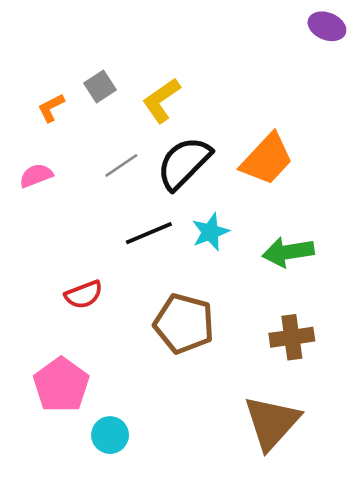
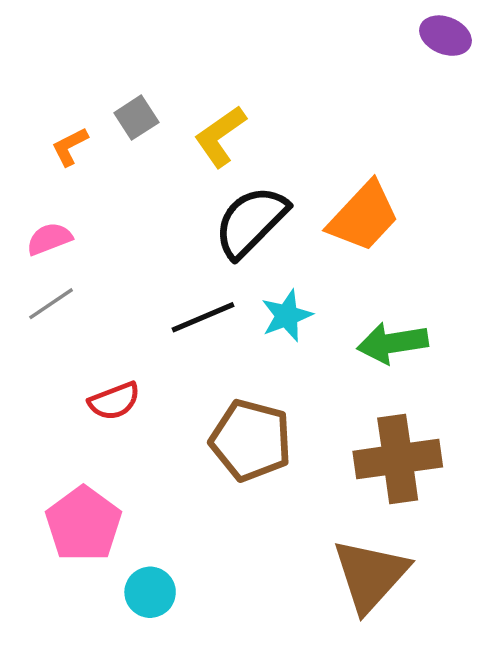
gray line: (121, 165) -> (51, 304), moved
brown cross: (292, 337) -> (398, 459), size x1.4

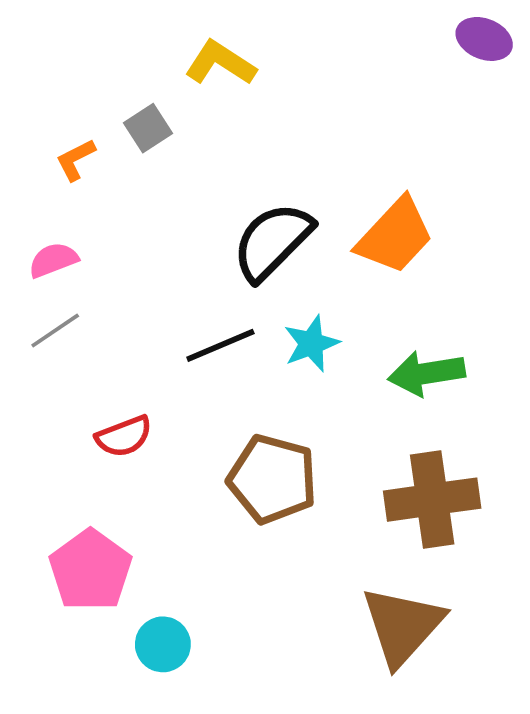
yellow L-shape: (220, 136) -> (220, 63), moved, turned 68

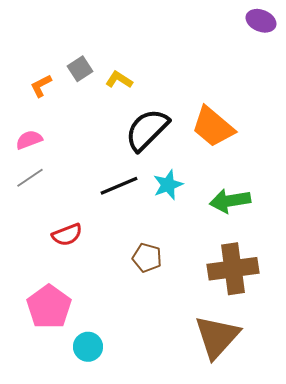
yellow L-shape: (220, 63) -> (119, 80), moved, size x0.7
orange trapezoid: (395, 236) -> (213, 127), turned 87
brown pentagon: (272, 479) -> (147, 258), size x0.6

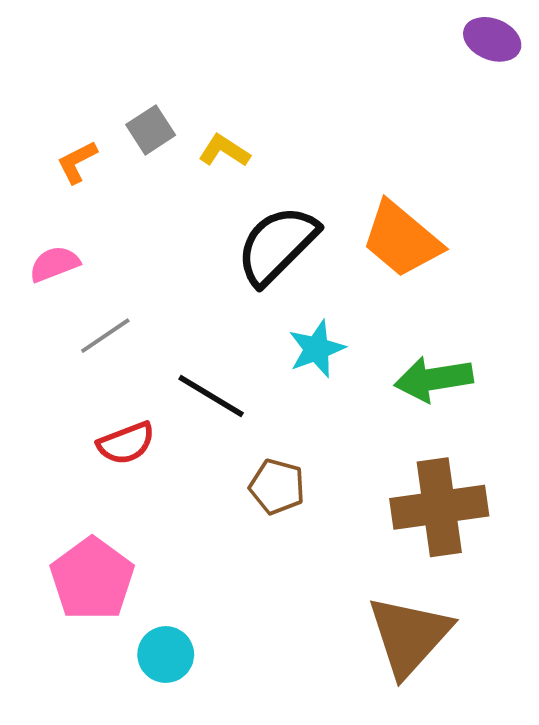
gray line: (30, 178) -> (105, 336), moved
black line: (119, 186) -> (211, 396), moved, turned 54

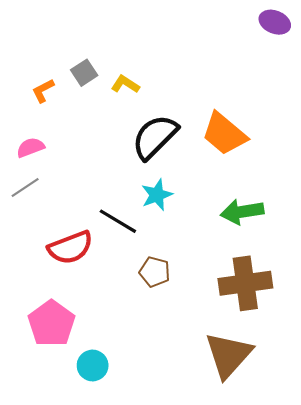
gray line: (105, 336) -> (25, 187), moved
cyan star: (317, 349) -> (157, 195), moved
red semicircle: (126, 443) -> (70, 248), size x1.4

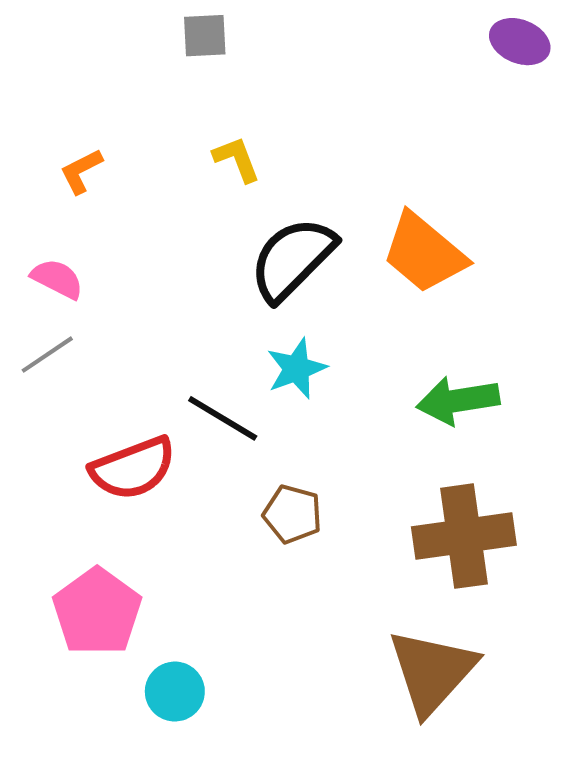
gray square: (84, 73) -> (205, 36), moved, turned 30
yellow L-shape: (125, 84) -> (237, 159), turned 36
pink semicircle: (30, 147) -> (57, 279), turned 48

